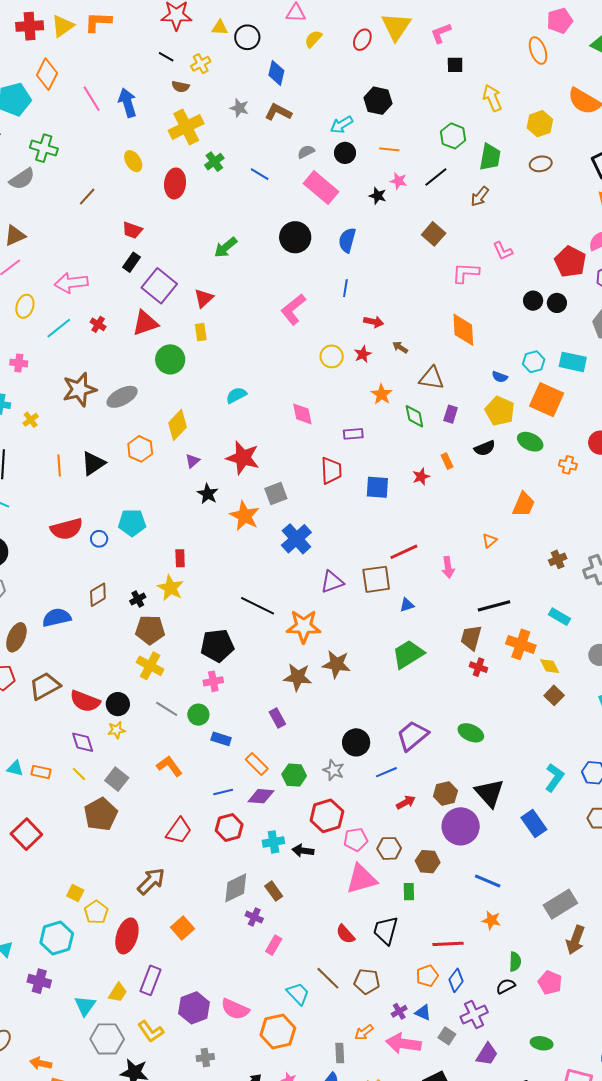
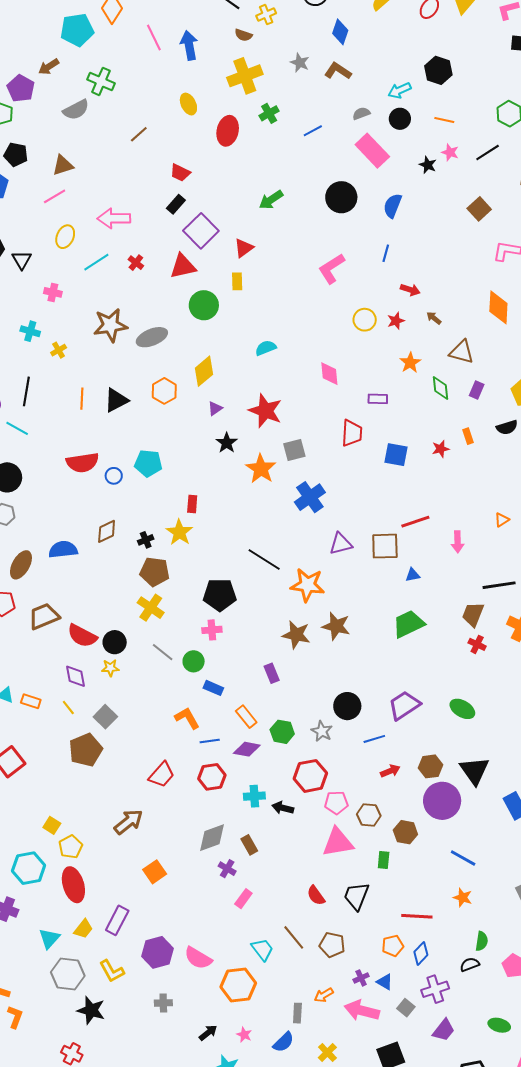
blue line: (260, 174) -> (313, 131), turned -66
orange L-shape: (169, 766) -> (187, 718), moved
red ellipse: (127, 936) -> (73, 885), moved, turned -40

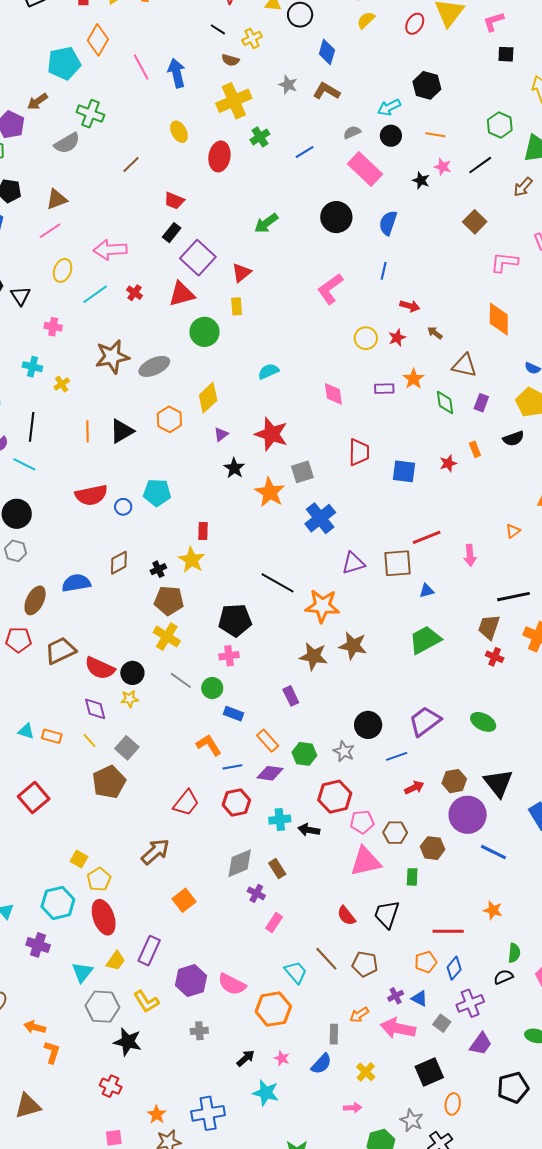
purple rectangle: (378, 399) -> (384, 389), moved
blue line: (463, 858) -> (493, 852), moved

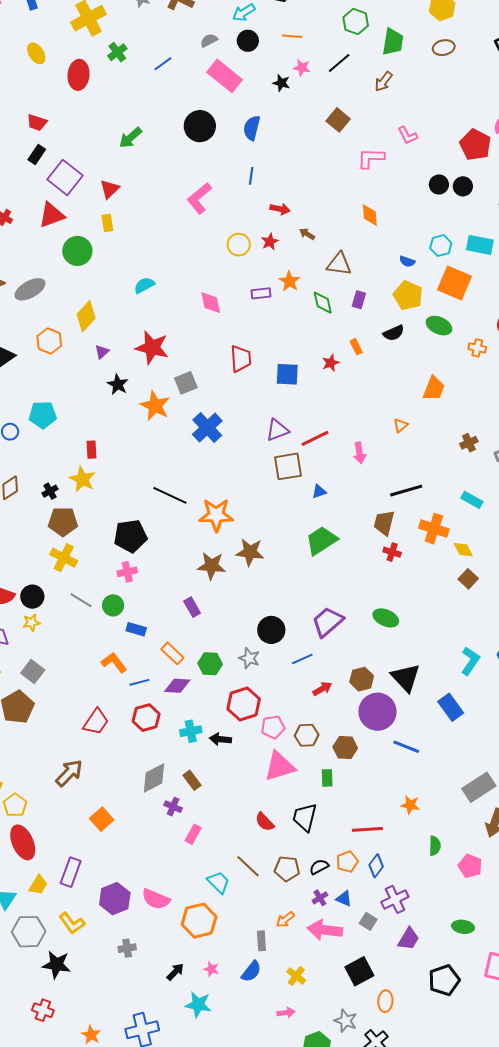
orange diamond: (499, 319) -> (370, 215), size x0.7
purple triangle: (353, 563) -> (277, 430), moved
black semicircle: (503, 977) -> (319, 867), moved

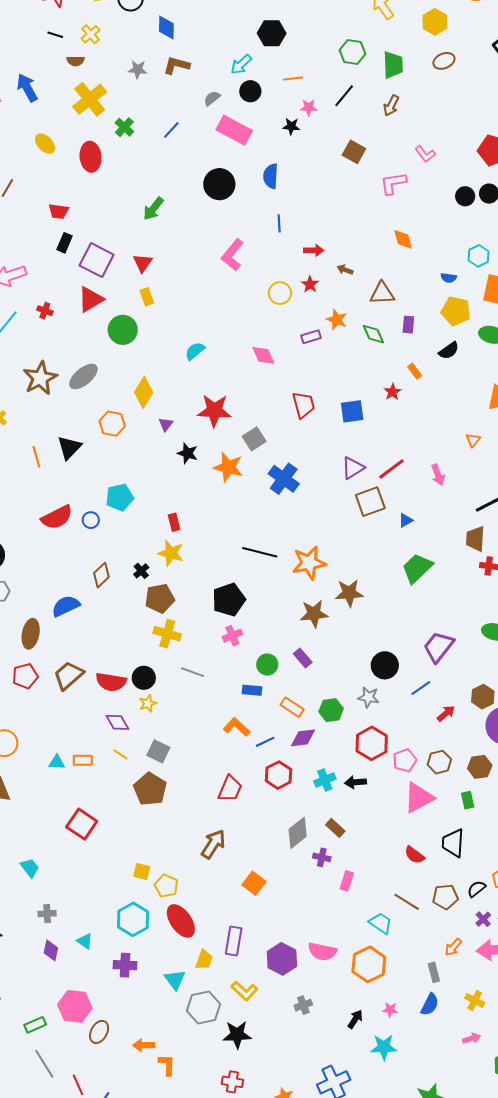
green circle: (113, 605) -> (267, 665), moved

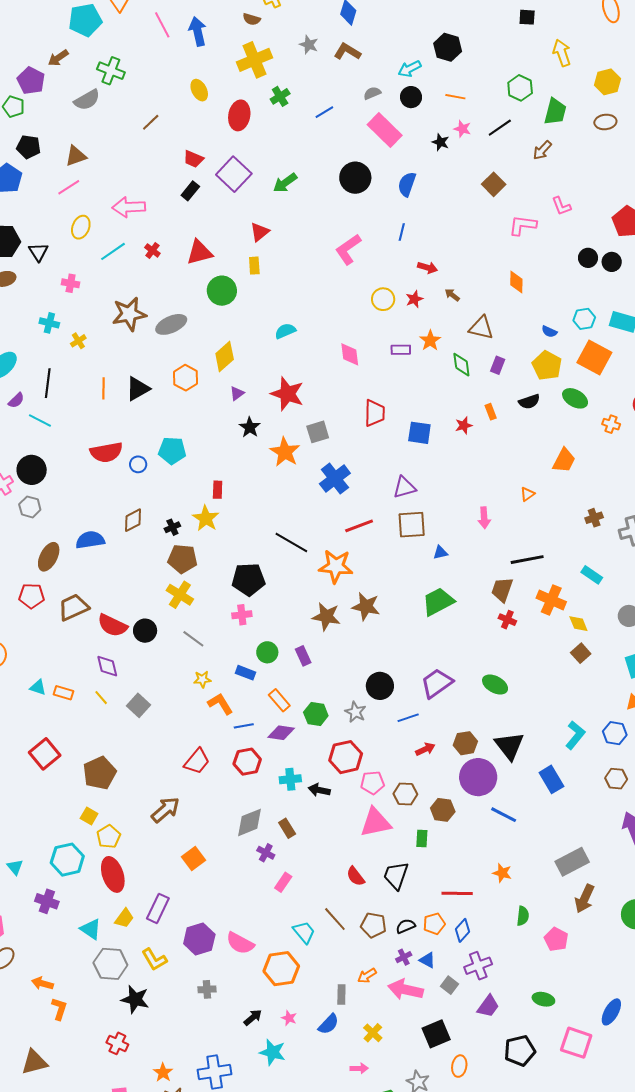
purple square: (97, 260) -> (234, 174), moved
red line: (391, 469) -> (359, 526), moved
yellow star: (148, 703) -> (202, 679), moved
brown pentagon: (150, 789) -> (100, 773), moved
cyan triangle: (175, 980) -> (91, 929), turned -35

